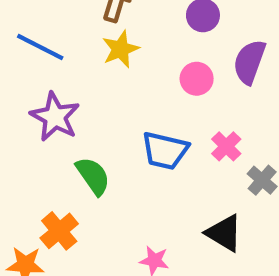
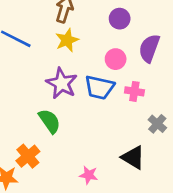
purple star: (55, 117) -> (62, 83), moved
pink cross: (226, 146) -> (134, 91), moved, turned -36
blue trapezoid: (165, 151) -> (99, 87), moved

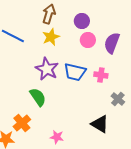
purple circle: (120, 19) -> (82, 21), moved
pink circle: (116, 59) -> (88, 40), moved
pink star: (89, 175) -> (57, 137), moved

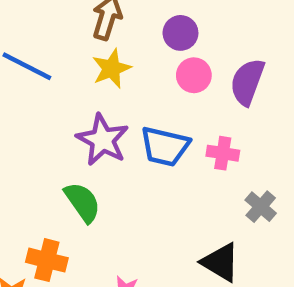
orange cross: (22, 123) -> (47, 260), turned -36

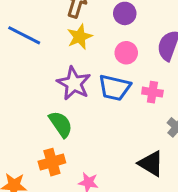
pink circle: (194, 75) -> (126, 53), moved
orange cross: (47, 260) -> (52, 162), moved, turned -30

